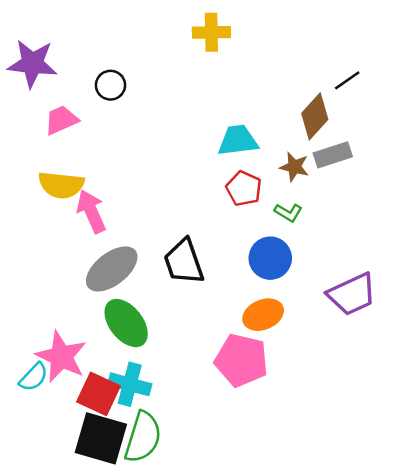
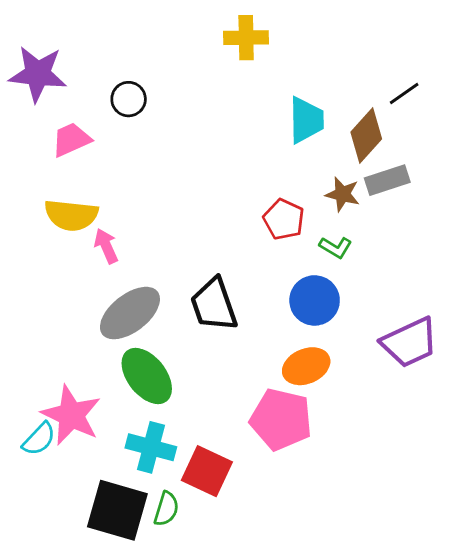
cyan trapezoid: (238, 140) -> (306, 120), moved, turned 96
pink arrow: (91, 211) -> (106, 246), size x0.7
red square: (98, 394) -> (207, 471), moved
green semicircle: (143, 437) -> (166, 509), size x0.6

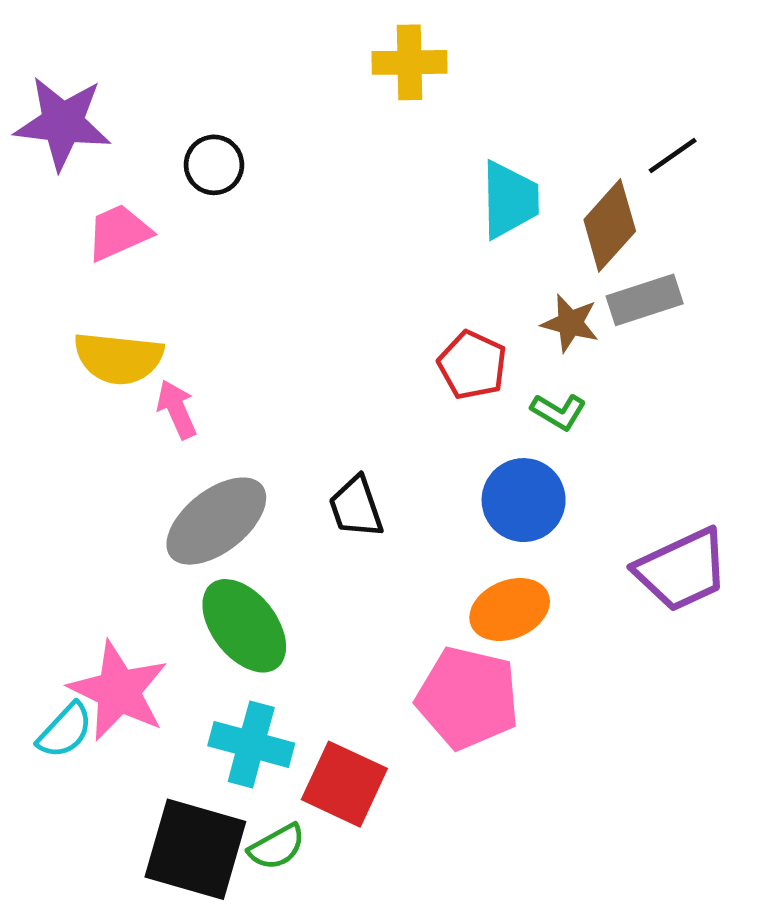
black trapezoid: (214, 305) -> (356, 507), size x0.7
green semicircle: (166, 509) -> (277, 847), turned 44

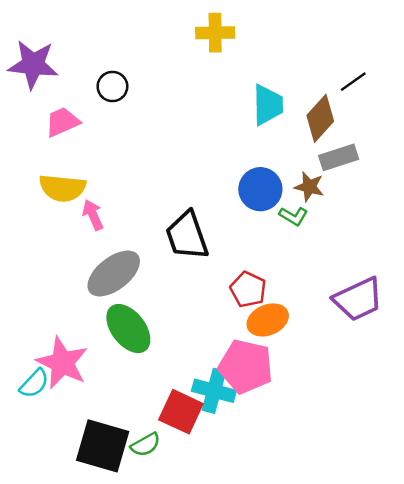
brown star: (570, 323) -> (309, 187), moved
red pentagon: (472, 365) -> (248, 289), moved
blue circle: (524, 500) -> (260, 189), moved
black trapezoid: (356, 507) -> (187, 236), moved, size x1.5
cyan cross: (251, 744) -> (214, 391), moved

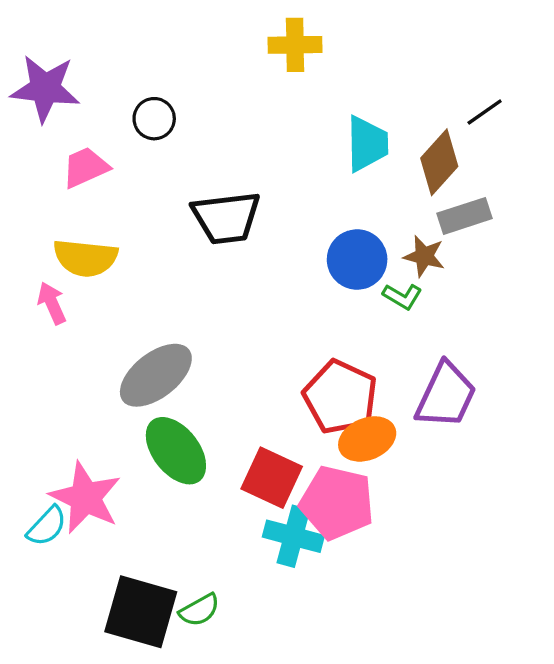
pink arrow: (93, 215) -> (52, 303), moved
black trapezoid: (187, 236) -> (226, 218), moved, turned -78
red pentagon: (248, 289) -> (340, 397), size x1.5
purple trapezoid: (358, 299) -> (446, 395), moved, turned -40
red square: (181, 412) -> (272, 478), moved

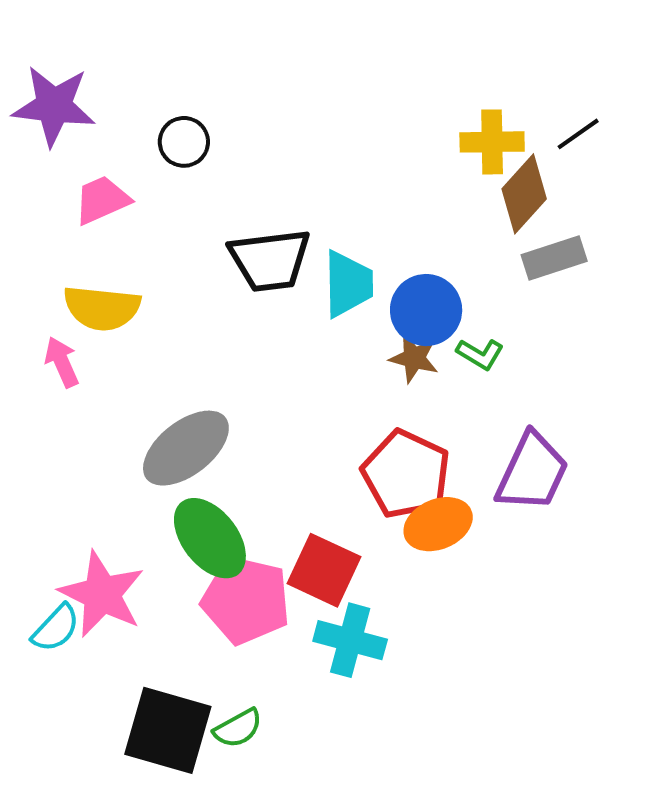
yellow cross: (295, 45) -> (492, 142), moved
cyan trapezoid: (367, 144) -> (348, 284), moved
brown star: (424, 256) -> (414, 358), moved
pink pentagon: (337, 503) -> (246, 600), moved

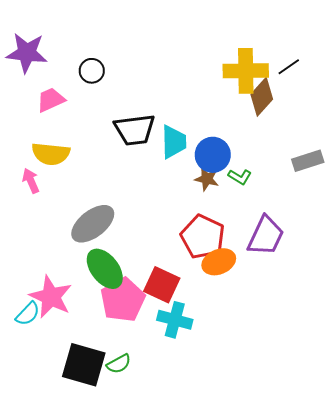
yellow cross: (492, 142) -> (246, 71), size x1.4
gray rectangle: (554, 258) -> (308, 161), moved
pink pentagon: (246, 600) -> (123, 300), turned 30

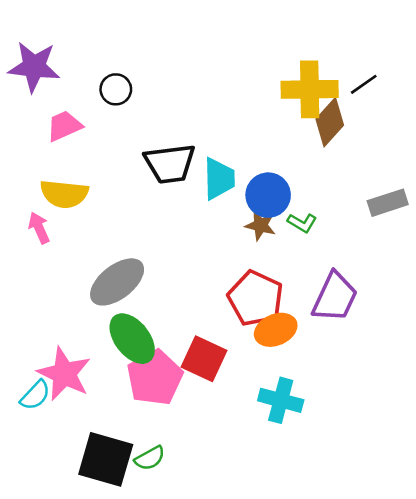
cyan cross: (175, 320) -> (281, 400), moved

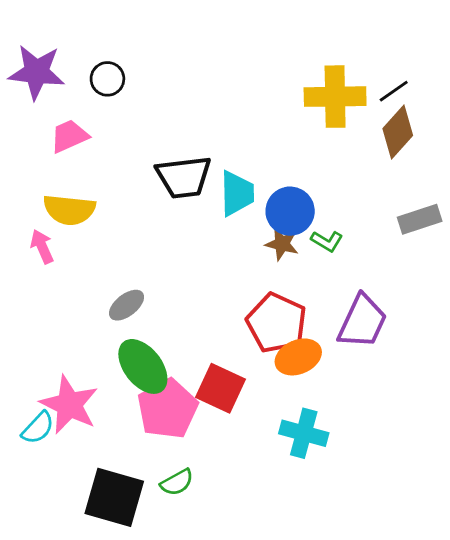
black circle: (116, 89) -> (107, 79), moved
brown diamond: (330, 122) -> (398, 132), moved
gray ellipse: (117, 282) -> (127, 305), size x0.6
green semicircle: (150, 458) -> (177, 482), moved

